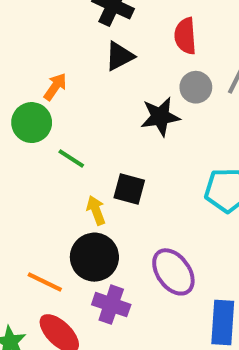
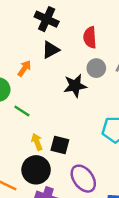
orange arrow: (55, 87) -> (24, 68), moved
black square: (129, 189) -> (60, 145), moved

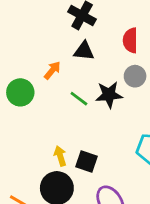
black triangle: (51, 50) -> (84, 51), turned 30
green line: (22, 111) -> (79, 99), moved

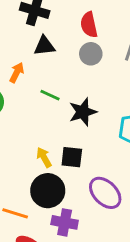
gray circle: (135, 76) -> (91, 54), moved
black star: (109, 95) -> (83, 112), moved

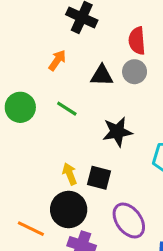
black triangle: (44, 46) -> (102, 75), moved
orange arrow: (17, 73) -> (57, 60), moved
green line: (50, 95) -> (67, 109), moved

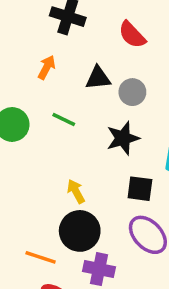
red semicircle: (137, 41) -> (132, 35), turned -32
gray circle: (135, 72) -> (132, 92), moved
black square: (99, 178) -> (140, 189), moved

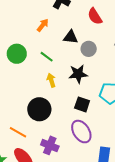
yellow arrow: (76, 191) -> (51, 80), moved
black circle: (80, 231) -> (39, 109), moved

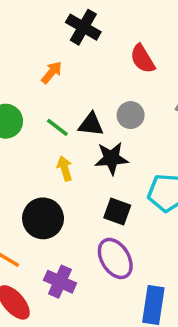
black triangle: (71, 37) -> (91, 124), moved

